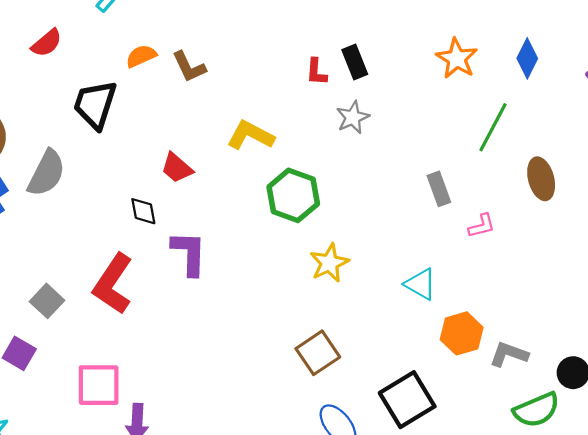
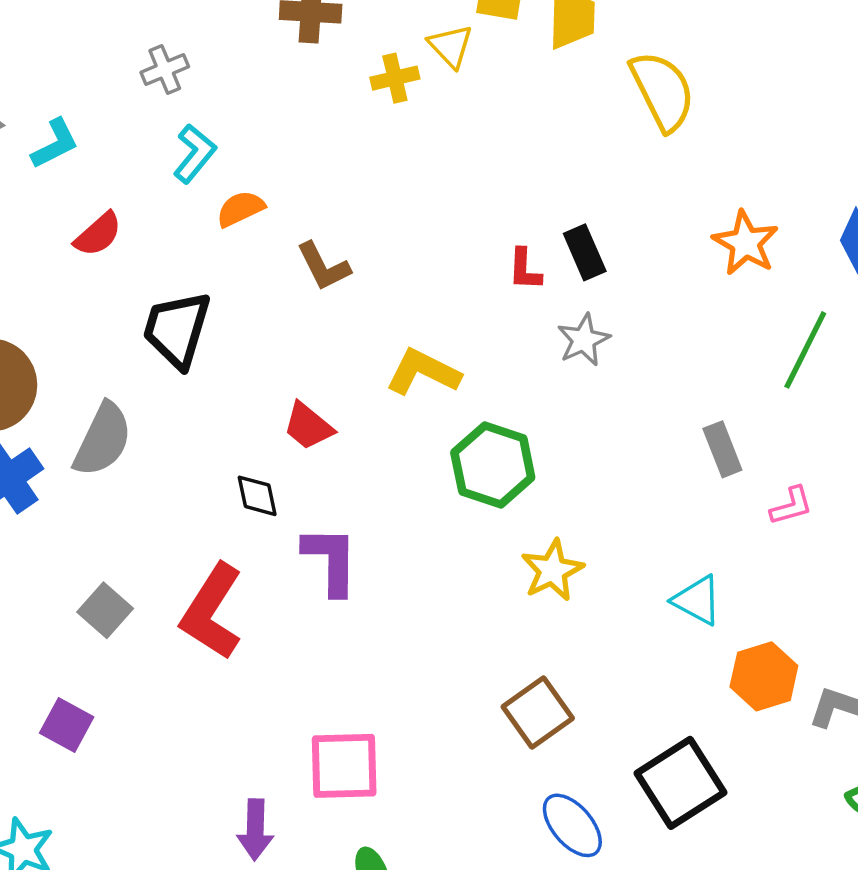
orange semicircle: (141, 56) -> (240, 209), moved
gray square: (47, 301) -> (105, 610), moved
pink square: (99, 385) -> (344, 766), moved

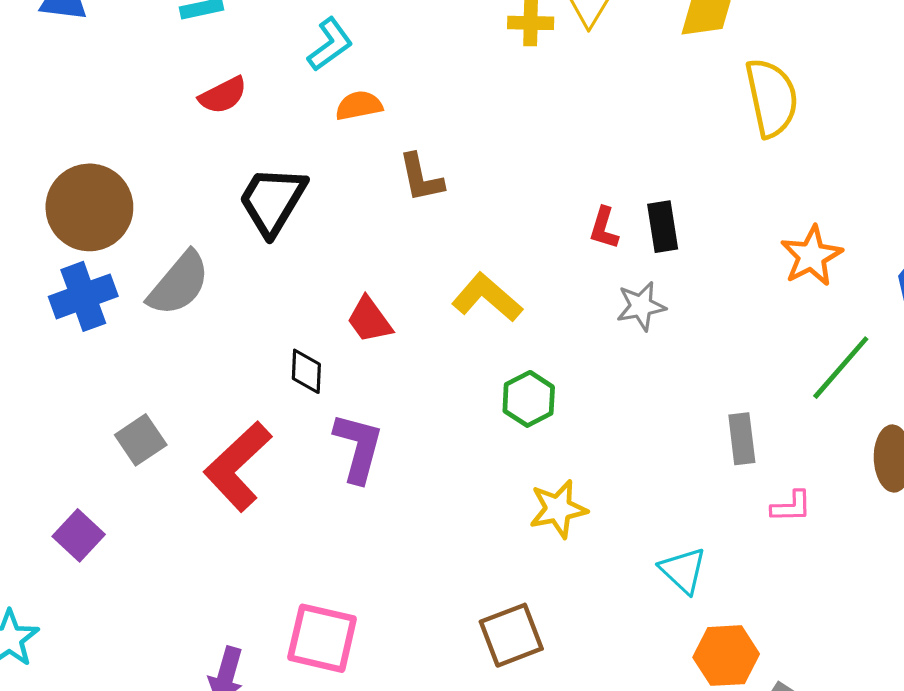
green hexagon: (493, 465) -> (529, 399), size x0.7

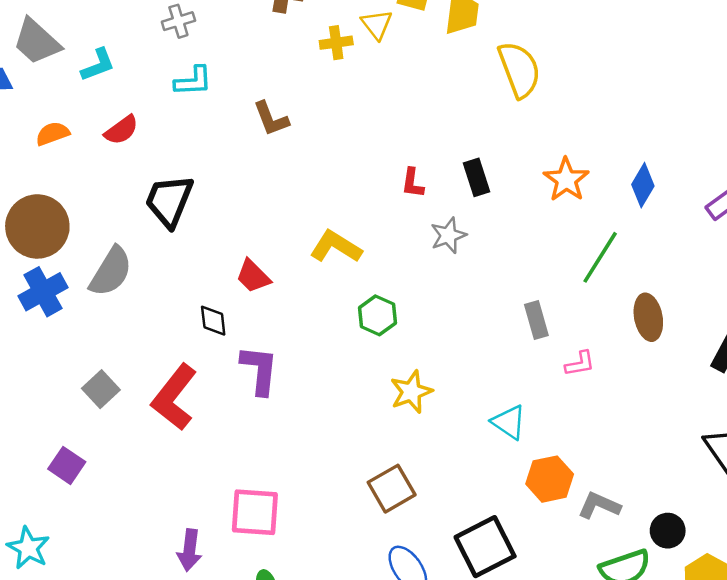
cyan L-shape: (330, 44) -> (193, 81), turned 42
orange semicircle: (359, 106) -> (53, 134), moved
brown L-shape: (421, 178) -> (271, 119), moved
black rectangle: (663, 227) -> (477, 177), moved

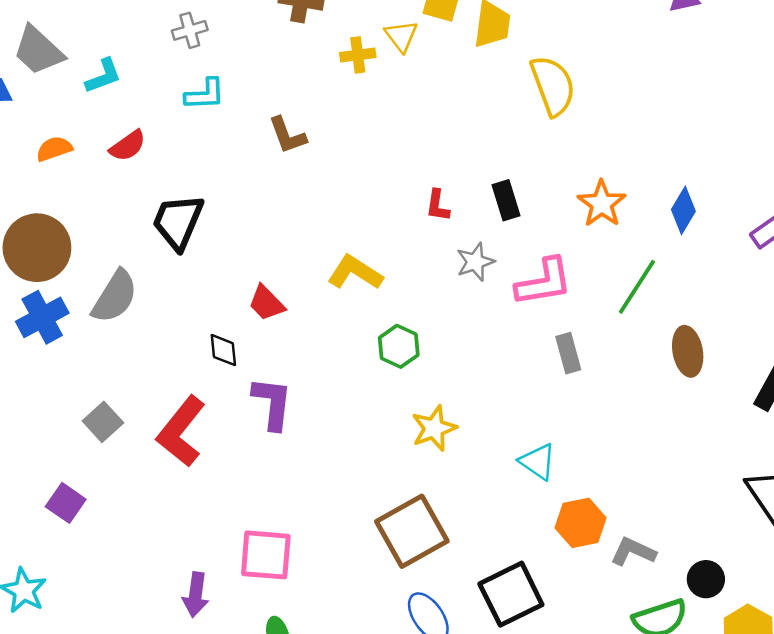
pink L-shape: (580, 364) -> (544, 282), moved, size x1.8
brown square: (392, 489) -> (412, 531), size x1.4

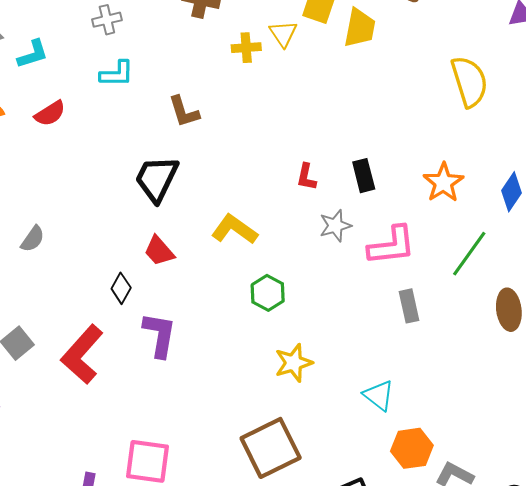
yellow semicircle: (553, 86) -> (469, 82), moved
black trapezoid: (178, 222) -> (157, 179), moved
gray semicircle: (115, 297) -> (33, 239), size x0.6
black diamond: (223, 350) -> (121, 288), turned 32

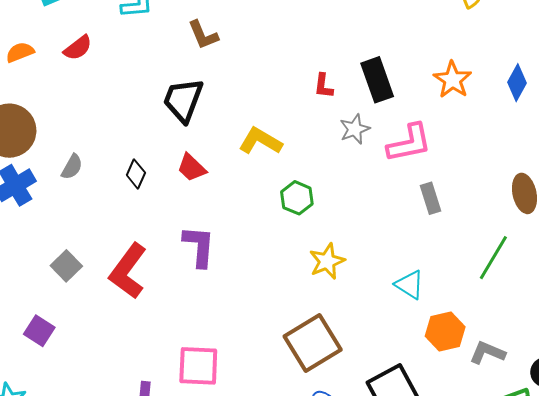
black rectangle: (364, 176) -> (377, 80), size x1.4
green line: (469, 254) -> (493, 258), moved
black diamond: (121, 288) -> (136, 174), moved

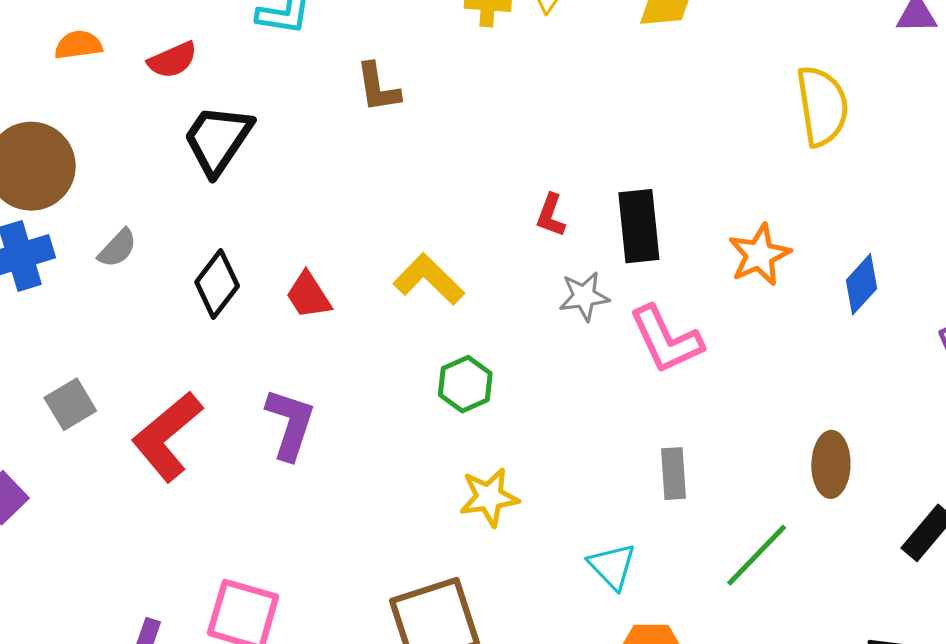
black trapezoid: (183, 100) -> (218, 140), moved
pink L-shape: (409, 143) -> (666, 340), turned 63
black diamond: (136, 174) -> (217, 284), size x1.4
gray rectangle: (431, 198) -> (673, 474), moved

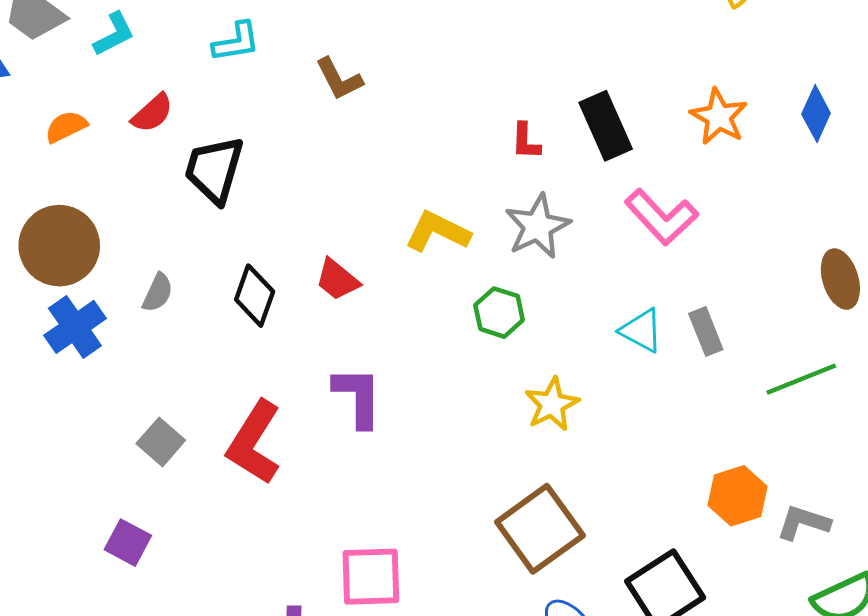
gray star: (584, 296) -> (538, 226), moved, size x1.4
green line: (757, 555) -> (801, 379), turned 42
cyan triangle: (612, 566) -> (641, 331), moved

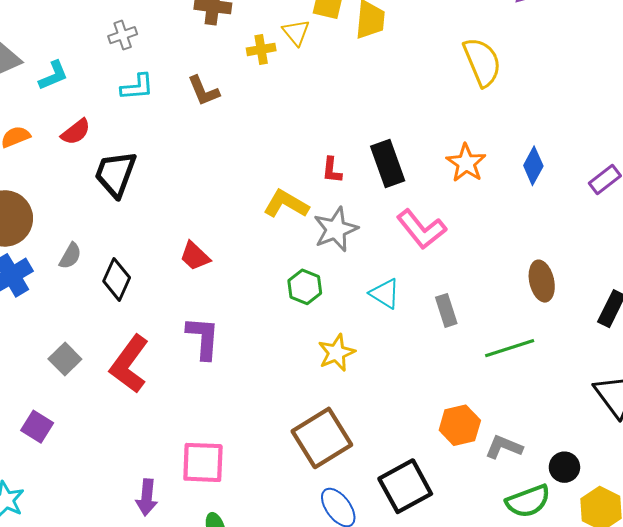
brown L-shape: (339, 79) -> (204, 91), moved
yellow L-shape: (438, 232) -> (286, 204), moved
black diamond: (255, 296) -> (117, 279), moved
cyan triangle: (641, 331) -> (385, 294), moved

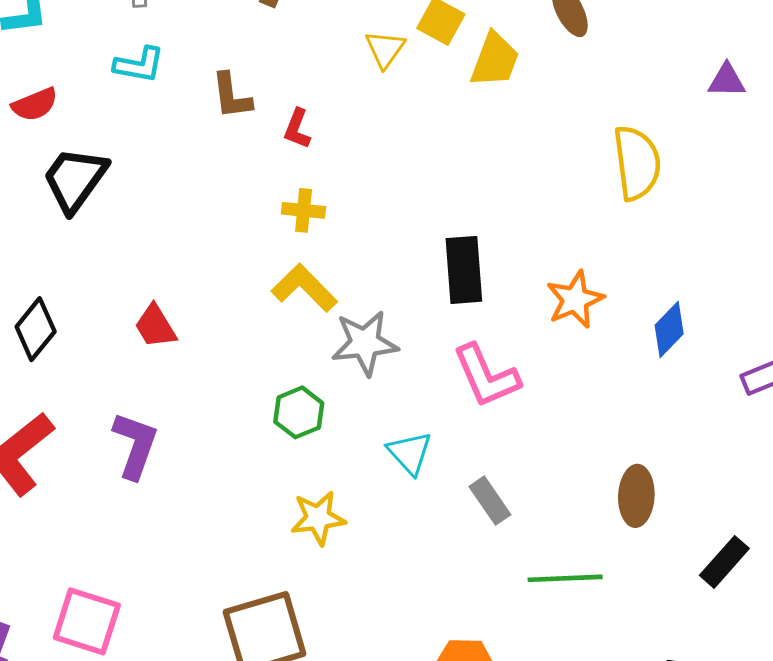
yellow cross: (261, 49) -> (304, 210), moved
red L-shape: (332, 170) -> (297, 129), moved
gray rectangle: (446, 310) -> (490, 501), turned -32

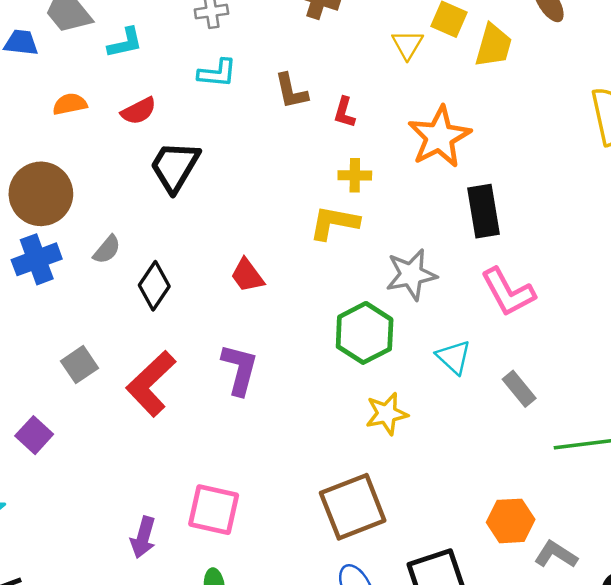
yellow L-shape: (304, 288) -> (334, 223), moved, turned -30
orange star: (575, 300) -> (439, 137), moved, size x1.4
green hexagon: (299, 412) -> (365, 333), size x1.5

